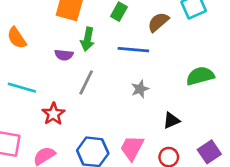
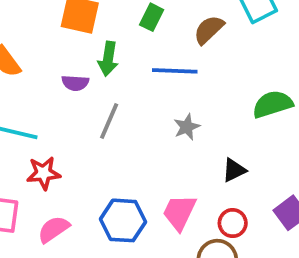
red star: (53, 114) -> (43, 173), moved, turned 30

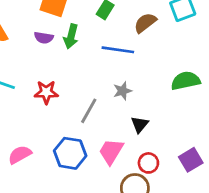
purple semicircle: (75, 83) -> (44, 38), moved
gray line: (109, 121) -> (89, 111), moved
black triangle: (234, 170) -> (140, 124), moved, turned -30
red star: (43, 173) -> (46, 92), moved

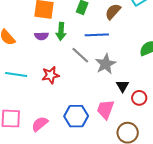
gray star: (122, 91) -> (106, 64), size x1.5
gray line: (89, 111) -> (80, 55), moved, turned -66
red circle: (148, 163) -> (139, 98), moved

